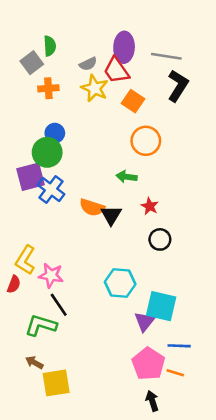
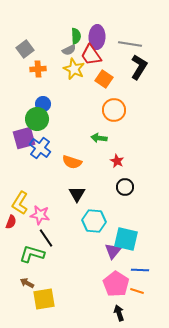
green semicircle: (50, 46) -> (76, 36), moved
black triangle: (111, 215) -> (77, 194), moved

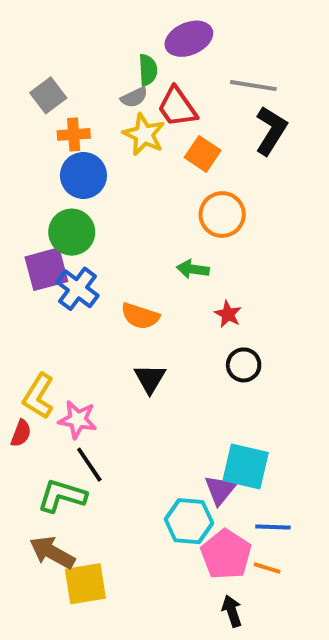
purple ellipse: (97, 37) -> (189, 39), moved, turned 65
blue circle: (43, 104) -> (83, 175), moved, size x1.5
cyan hexagon: (94, 221) -> (189, 521), moved
brown arrow: (27, 283) -> (52, 552), size x1.6

